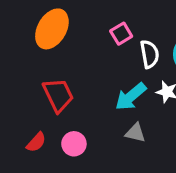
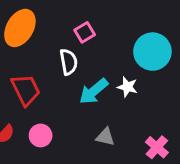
white semicircle: (150, 54) -> (69, 62), moved
gray triangle: (135, 133) -> (105, 137), moved

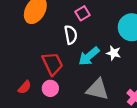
red trapezoid: (26, 90) -> (52, 64), moved
gray triangle: (105, 137) -> (97, 89), size x1.6

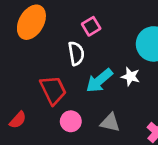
pink circle: (50, 88) -> (71, 121), moved
gray triangle: (97, 89) -> (110, 123), size x0.7

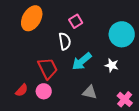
white star: (130, 77) -> (112, 65), moved
pink circle: (71, 121) -> (44, 91), moved

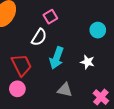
cyan circle: (122, 34) -> (98, 30), size x0.6
white semicircle: (65, 41) -> (39, 37), turned 42
cyan arrow: (82, 61) -> (57, 58), turned -30

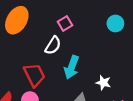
cyan circle: (98, 30) -> (115, 23), moved
white star: (87, 62) -> (103, 83), moved

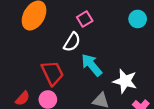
cyan arrow: (72, 67) -> (92, 65), turned 120
white star: (103, 83) -> (125, 81), size x1.5

